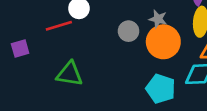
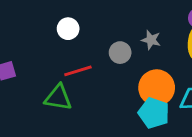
red line: (59, 26) -> (78, 71), moved
orange circle: (163, 42) -> (157, 88), moved

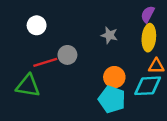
gray circle: (120, 53) -> (67, 55), moved
orange circle: (157, 88) -> (114, 77), size x0.7

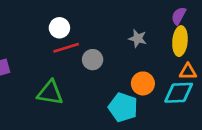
red line: (45, 62) -> (66, 48), moved
cyan pentagon: (112, 99) -> (123, 107), moved

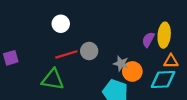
purple semicircle: (179, 16) -> (148, 40), moved
gray star: (138, 38) -> (121, 64), moved
red line: (66, 48) -> (66, 54), moved

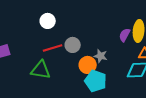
orange circle: (132, 71) -> (88, 65), moved

